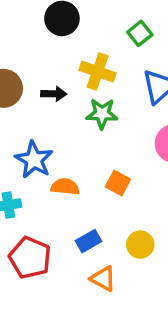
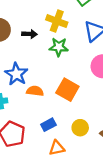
orange square: (118, 183) -> (67, 90), size x1.5
orange triangle: (103, 279) -> (57, 148), turned -42

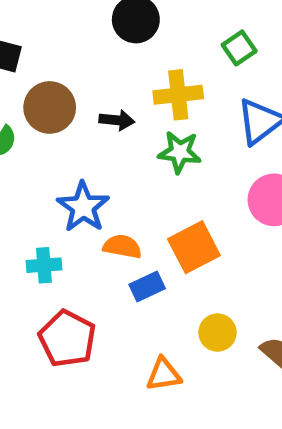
yellow cross: (57, 21) -> (178, 95), turned -30
orange square: (67, 90) -> (194, 247), turned 30
blue rectangle: (48, 125) -> (147, 287), moved

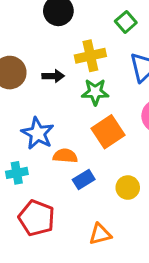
orange square: (194, 247) -> (108, 132), moved
yellow circle: (217, 333) -> (128, 188), moved

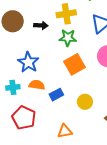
orange semicircle: (65, 156) -> (37, 85), moved

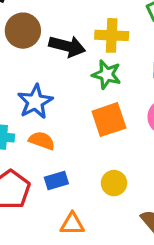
black arrow: (41, 25) -> (67, 46), size x1.5
blue rectangle: (56, 95) -> (56, 181), moved

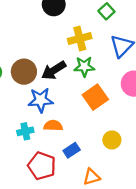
brown circle: (23, 31) -> (24, 72), moved
black arrow: (67, 46) -> (54, 70), moved, turned 150
blue star: (35, 102) -> (41, 100), turned -30

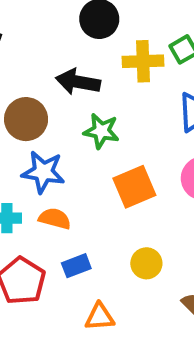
yellow cross: (80, 38) -> (143, 61), moved
green star: (84, 67) -> (101, 131), moved
black arrow: (54, 70) -> (78, 82), moved, turned 30

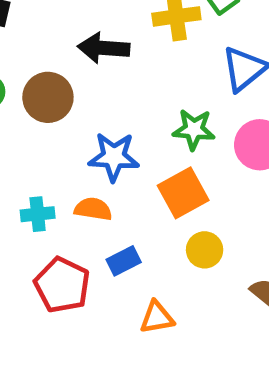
green star: (101, 131) -> (194, 129), moved
blue star: (43, 172) -> (114, 157), moved
orange square: (134, 187) -> (183, 193), moved

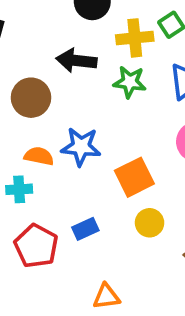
green star: (194, 129) -> (130, 82), moved
orange semicircle: (93, 209) -> (39, 156), moved
orange triangle: (157, 317) -> (106, 297), moved

